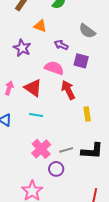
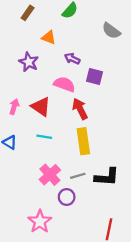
gray semicircle: (87, 31) -> (111, 31), moved
yellow rectangle: (87, 114) -> (83, 141), moved, size x1.6

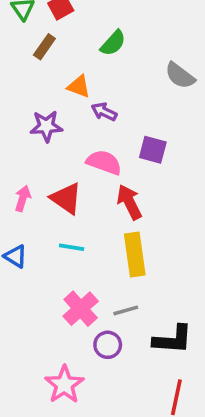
purple arrow: (72, 59) -> (104, 112), moved
purple star: (29, 62) -> (46, 126), turned -30
black L-shape: (107, 177) -> (173, 339), moved

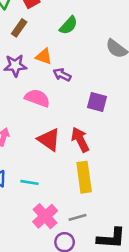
purple star: (46, 126) -> (15, 66), moved
pink semicircle: (104, 162) -> (37, 98), moved
red triangle: (66, 198) -> (49, 140), moved
cyan line: (72, 247) -> (29, 182), moved

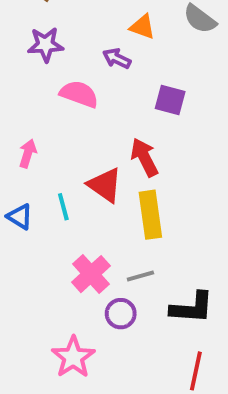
orange triangle: (44, 56) -> (142, 27), moved
red triangle: (49, 140) -> (105, 185), moved
cyan line: (29, 182) -> (63, 207), moved, turned 66

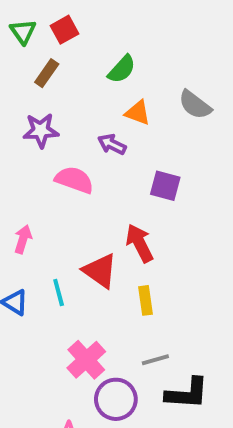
yellow rectangle: (150, 215) -> (146, 300), size x0.6
gray line: (140, 276) -> (155, 360), moved
purple circle: (121, 314) -> (116, 399), size x1.4

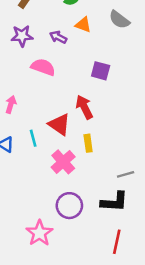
purple arrow: (112, 144) -> (58, 37), moved
pink cross: (86, 360) -> (63, 162), moved
gray line: (155, 360) -> (126, 174), moved

